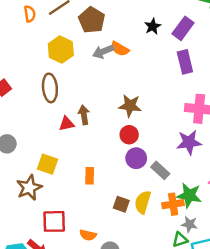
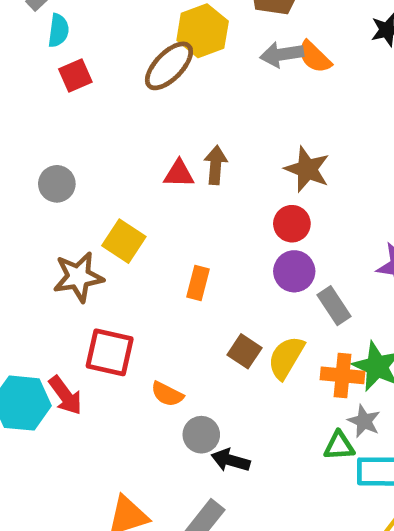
brown ellipse: (50, 88) -> (169, 66), moved, turned 36

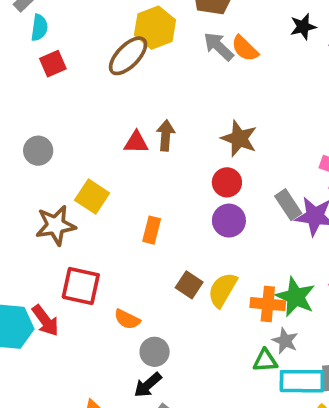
gray arrow: (282, 54) -> (219, 46), turned 52
gray rectangle: (334, 306) -> (288, 205), moved
black arrow: (231, 460) -> (148, 385), moved, turned -56

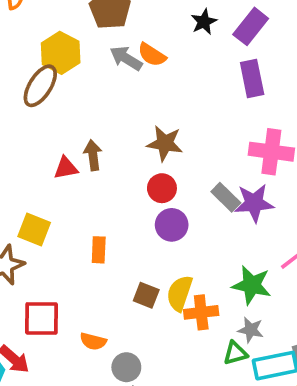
orange cross: (268, 304) -> (201, 312), moved

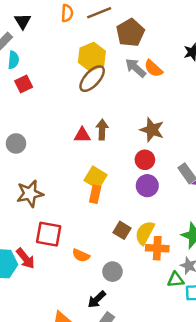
brown ellipse: (40, 86) -> (92, 79), moved
yellow square: (34, 230) -> (96, 178), moved
gray circle: (126, 367) -> (112, 272), moved

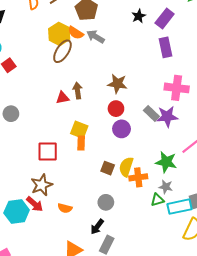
orange semicircle: (153, 68) -> (76, 33), moved
brown star: (30, 194) -> (42, 185), moved
red square: (49, 234) -> (48, 151), moved
orange semicircle: (81, 255) -> (65, 208), moved

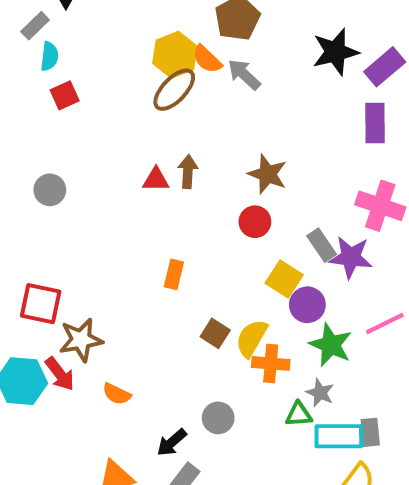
black star: (139, 16) -> (335, 52), size x1.6
purple circle: (122, 129) -> (307, 305), moved
yellow square: (79, 130) -> (284, 279), moved
red square: (48, 151) -> (41, 304), moved
gray circle: (106, 202) -> (218, 418), moved

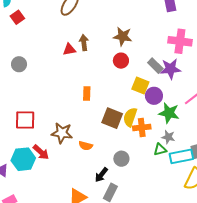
brown square: (215, 333) -> (112, 118), size x1.5
brown star: (81, 340) -> (62, 133), moved, turned 30
orange semicircle: (117, 394) -> (86, 146), moved

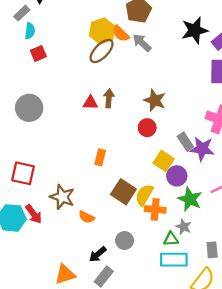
gray circle: (19, 64) -> (29, 108), size x1.5
cyan rectangle: (181, 156) -> (174, 260), moved

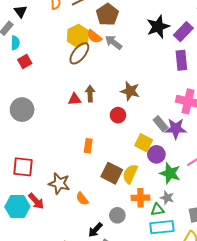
red circle: (147, 128) -> (118, 115), moved
orange cross: (155, 209) -> (140, 198), moved
orange semicircle: (87, 217) -> (82, 199), turned 32

